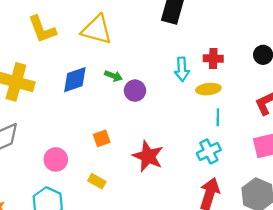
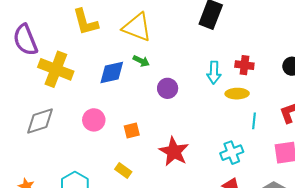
green arrow: (113, 76) -> (141, 61), moved
cyan line: (218, 117) -> (254, 121), moved
pink circle: (56, 159) -> (94, 120), moved

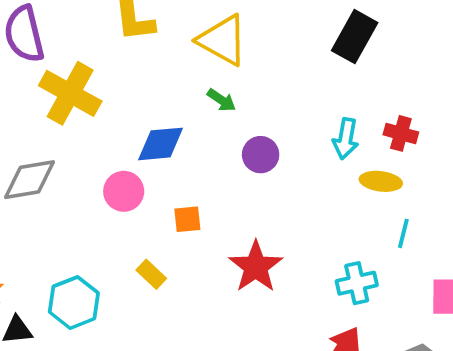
blue diamond: (112, 73) -> (161, 144), moved
yellow rectangle: (123, 170) -> (151, 274), moved

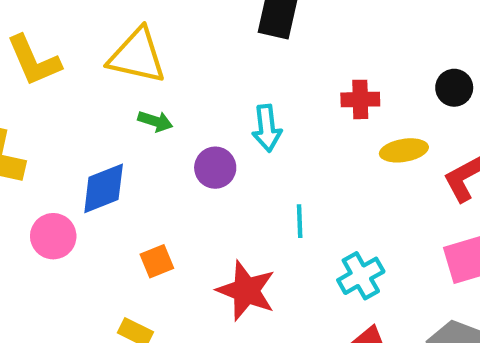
cyan arrow: (346, 139) -> (267, 128), moved
yellow ellipse: (381, 181) -> (404, 150), moved
pink circle: (124, 191) -> (53, 236), moved
cyan line: (403, 233) -> (300, 221), moved

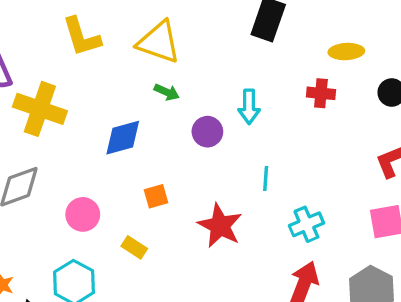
yellow ellipse: (404, 150) -> (346, 52), moved
pink circle: (53, 236) -> (83, 214), moved

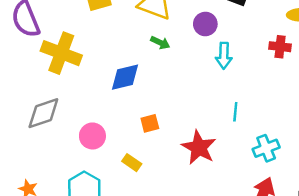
purple circle: (207, 132) -> (205, 24), moved

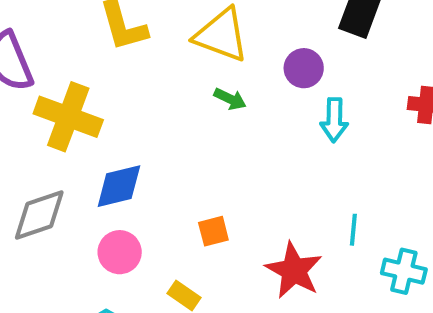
blue diamond: (125, 77) -> (119, 186), moved
cyan line: (235, 112) -> (353, 230), moved
cyan cross: (266, 148) -> (404, 271), turned 35

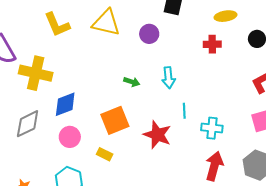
green arrow: (230, 99) -> (132, 82), moved
cyan arrow: (334, 120) -> (168, 78), moved
orange square: (213, 231) -> (115, 120), size x1.8

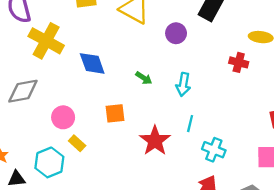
blue diamond: (65, 104) -> (92, 63), moved, turned 76
orange square: (115, 120) -> (115, 113), size x0.7
yellow rectangle: (105, 154) -> (77, 143), moved

